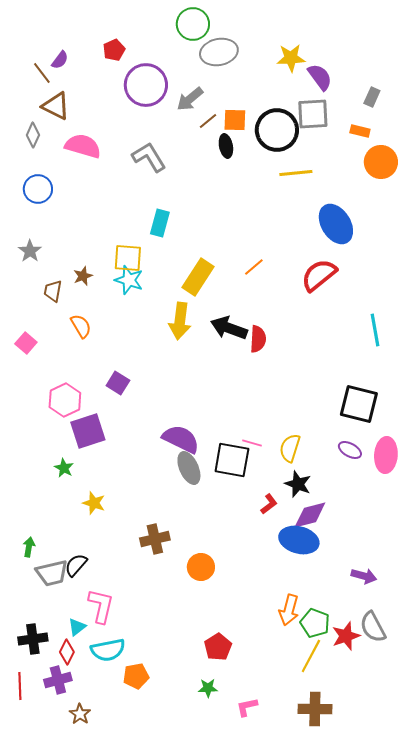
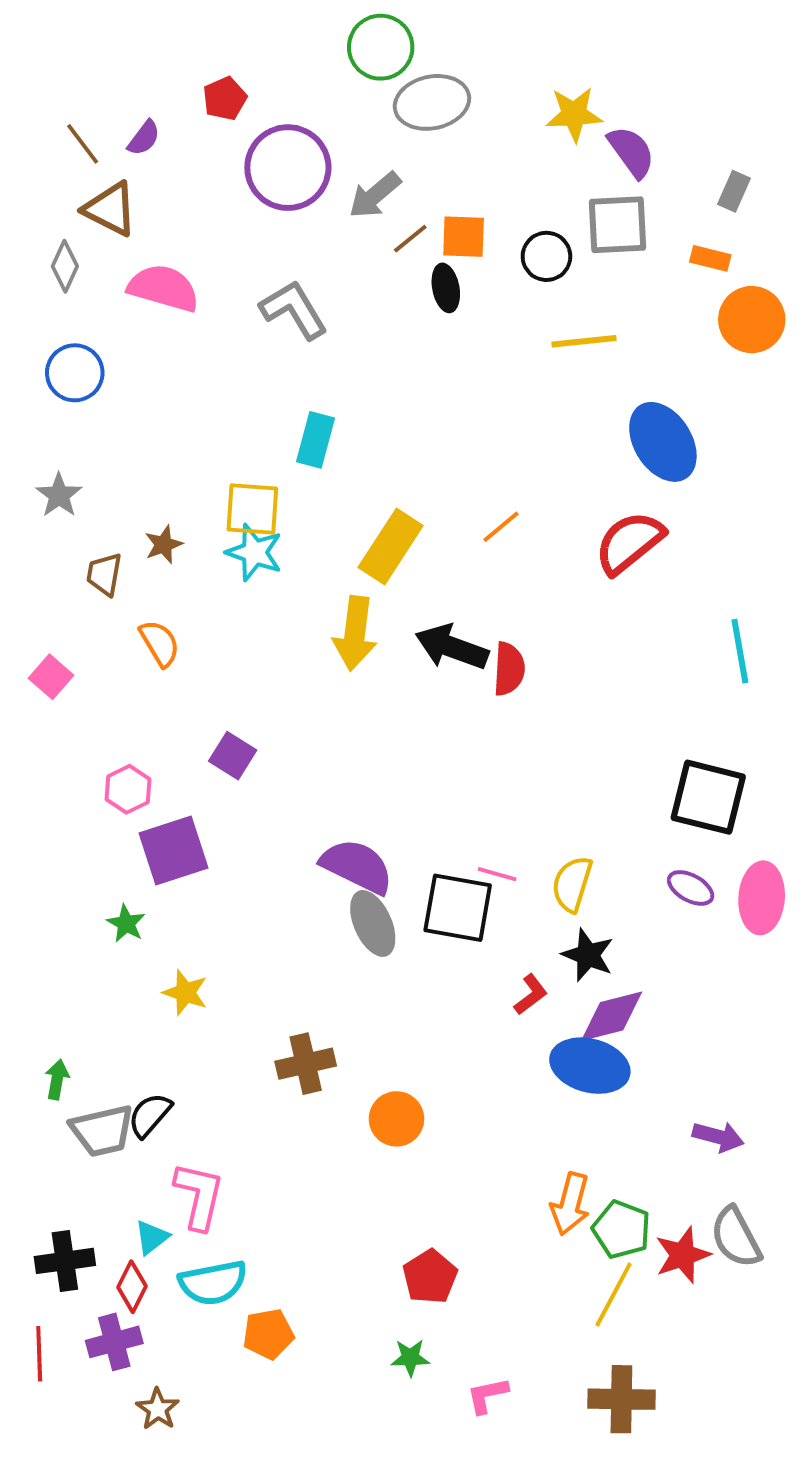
purple semicircle: (60, 60) -> (144, 138), moved
black circle: (277, 130) -> (546, 256), size x0.6
pink hexagon: (65, 400) -> (128, 789), size x0.7

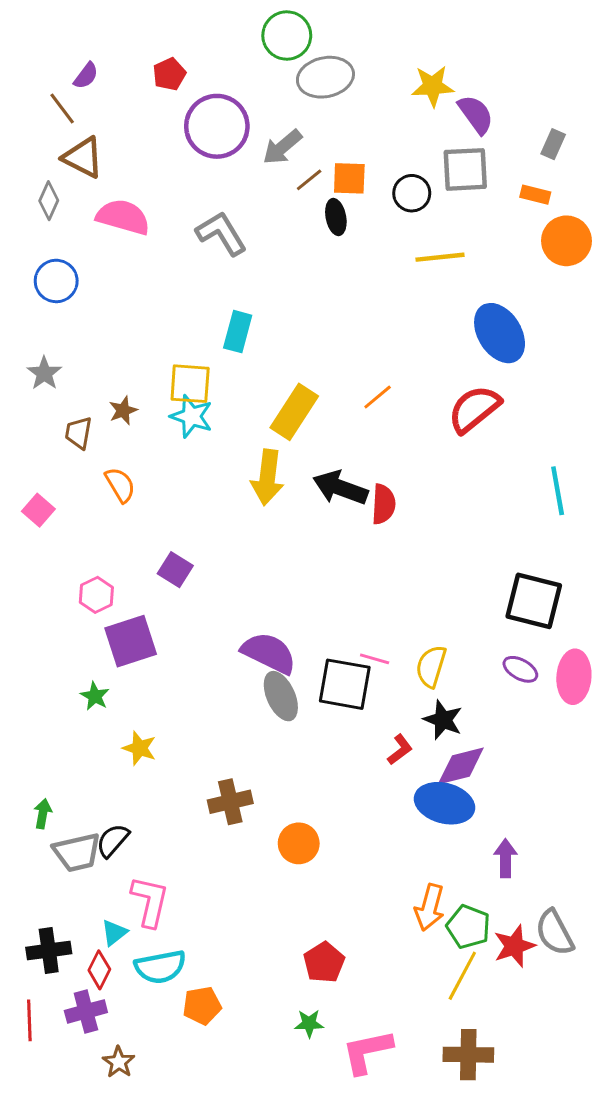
purple semicircle: (144, 138) -> (86, 76), moved
purple arrow: (718, 1137) -> (505, 858), moved, turned -105
pink L-shape: (487, 1395) -> (367, 1052), size x1.6

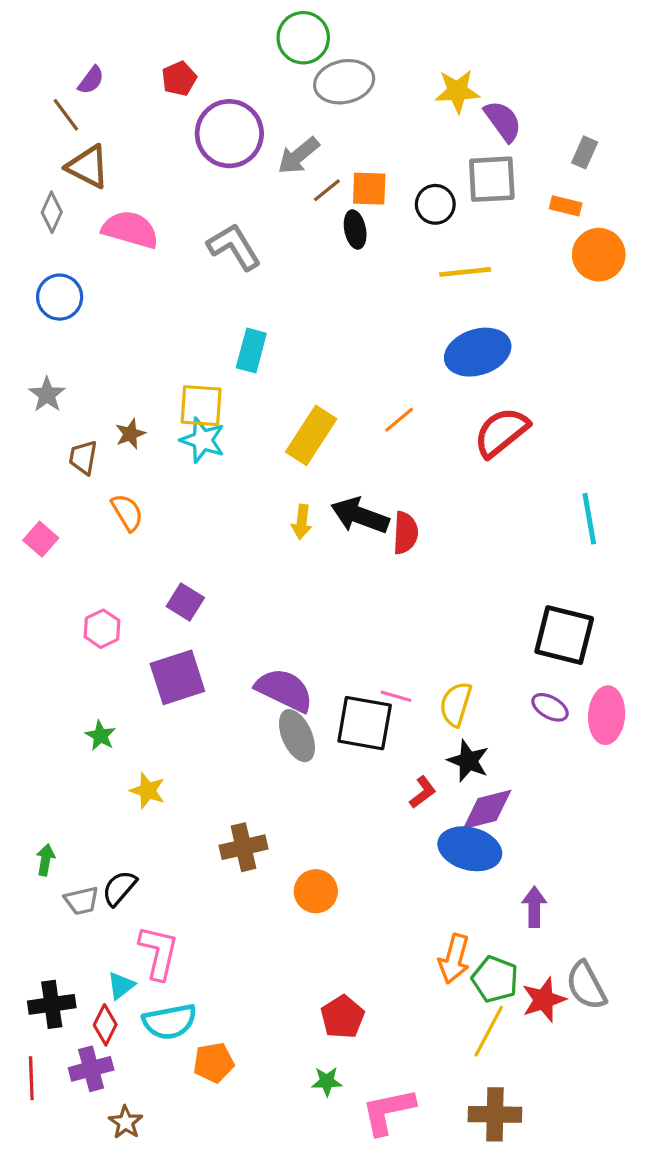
blue ellipse: (500, 333) -> (478, 352), moved, turned -76
yellow arrow: (267, 477) -> (302, 522), moved, size x0.6
purple square: (131, 641) -> (177, 677), moved
gray trapezoid: (77, 852) -> (82, 901), size x0.7

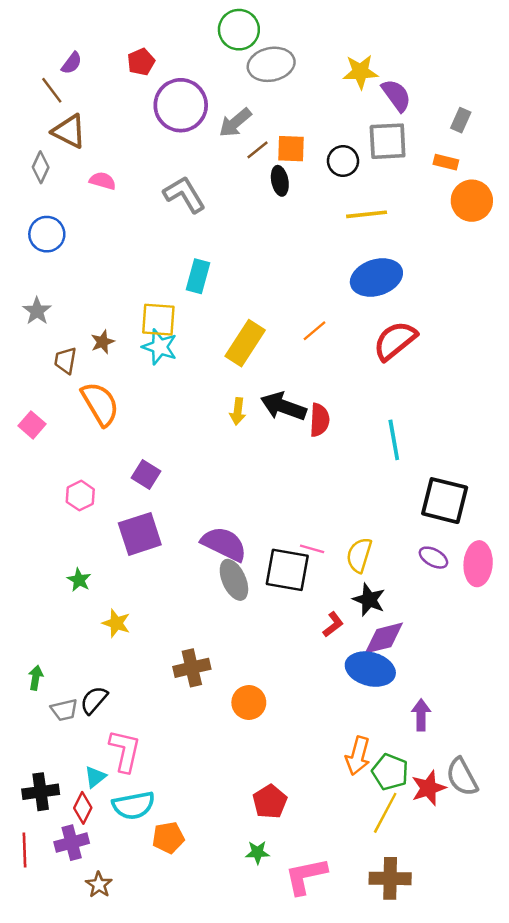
pink semicircle: (130, 229) -> (103, 181), size x0.6
orange semicircle: (127, 512) -> (100, 404), size x1.5
cyan line: (589, 519) -> (394, 440), moved

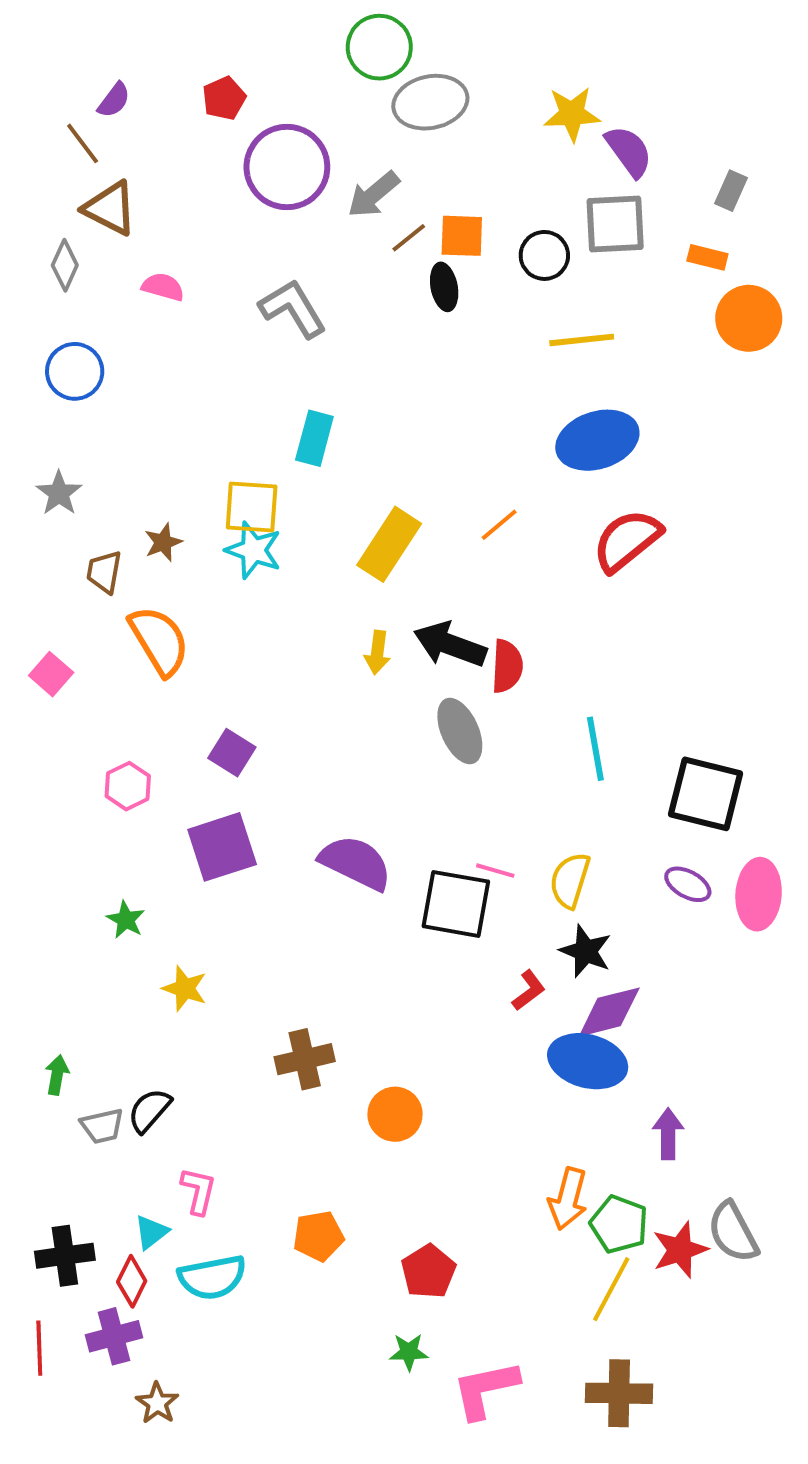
cyan line: (394, 440) -> (595, 749), moved
gray ellipse: (234, 580) -> (460, 731), moved
pink L-shape: (125, 751) -> (198, 1191), size x0.7
orange pentagon: (168, 838) -> (318, 1236), moved

